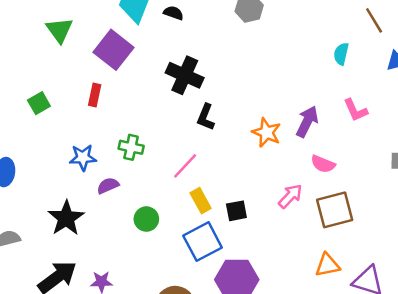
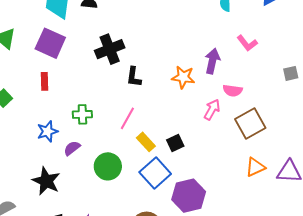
black cross: (185, 75) -> (110, 49), turned -32
pink arrow: (290, 196) -> (212, 110), moved
green circle: (146, 219) -> (108, 166), size x1.4

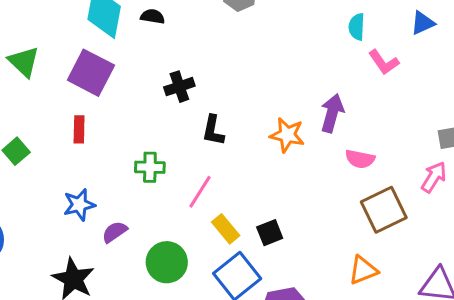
pink L-shape: (247, 43) -> (384, 62), moved
black cross: (110, 49) -> (179, 87), size x0.7
pink arrow: (212, 110) -> (434, 177), moved
green cross: (82, 114) -> (150, 167), moved
orange triangle: (255, 167) -> (363, 270), moved

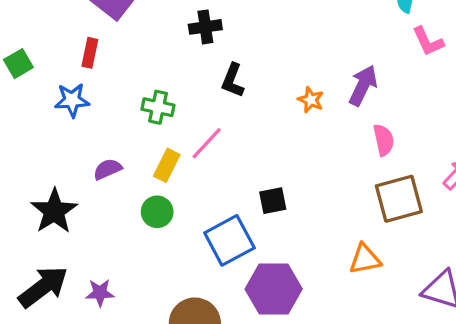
orange star: (287, 135) -> (311, 100), size x0.7
pink semicircle: (360, 159) -> (384, 140), turned -124
blue star: (79, 205) -> (72, 100), moved
yellow rectangle: (226, 229) -> (167, 165), moved, turned 56
green circle: (167, 262) -> (157, 212), size x0.7

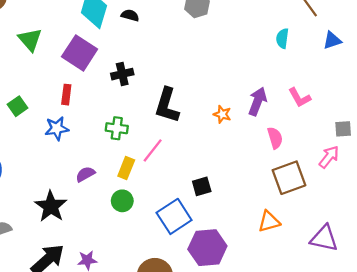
black cross: (205, 27) -> (122, 74), moved
pink L-shape: (428, 41) -> (299, 98), moved
black L-shape: (233, 80) -> (167, 105), size x1.5

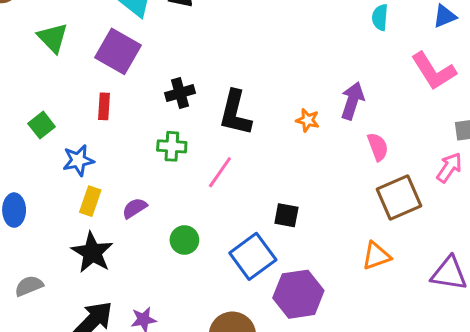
black cross: (122, 74) -> (180, 93), moved
pink L-shape: (299, 98) -> (434, 71), moved, size x1.5
blue star: (57, 128) -> (78, 160), moved
yellow rectangle: (126, 168) -> (90, 201), moved
black square: (202, 186) -> (286, 215), turned 30

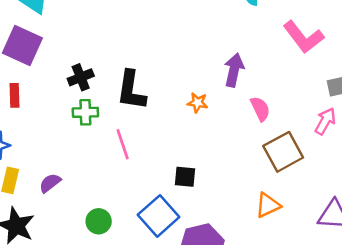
orange star: (308, 120) -> (197, 103), moved
green cross: (172, 146) -> (85, 112), moved
pink line: (220, 172) -> (123, 144), turned -48
green circle: (184, 240) -> (99, 221), moved

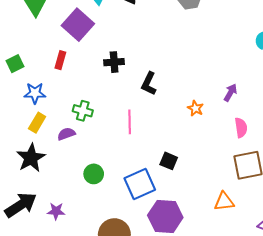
purple arrow: (234, 70) -> (230, 93), size x0.7
black L-shape: (131, 90) -> (149, 84), size x0.7
green cross: (85, 112) -> (83, 111), moved

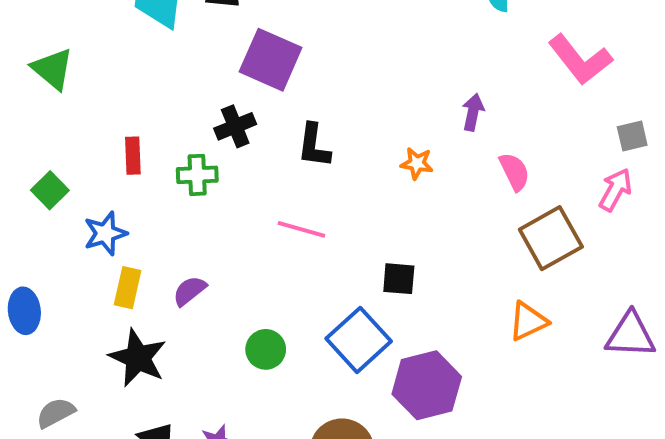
purple square: (78, 25) -> (271, 60), moved
green cross: (83, 111) -> (197, 175), moved
pink line: (130, 122) -> (301, 229), turned -55

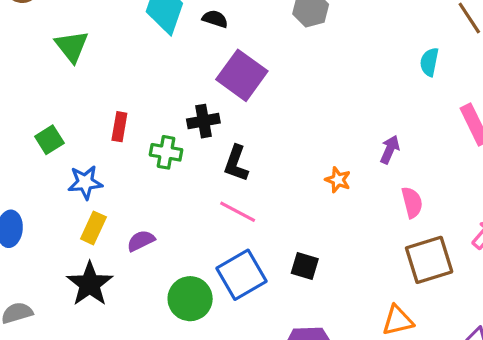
black L-shape: (314, 146) -> (236, 163), moved
blue square: (359, 340) -> (242, 275), moved
green circle: (266, 349) -> (190, 299), size x1.4

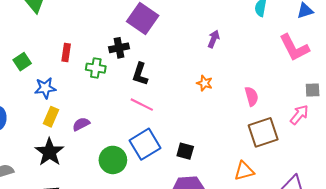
purple arrow: (390, 149) -> (214, 39), moved
black square: (305, 266) -> (185, 151), moved

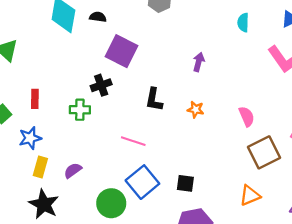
red rectangle: (66, 53) -> (35, 99), moved
black L-shape: (140, 74) -> (154, 100), moved

